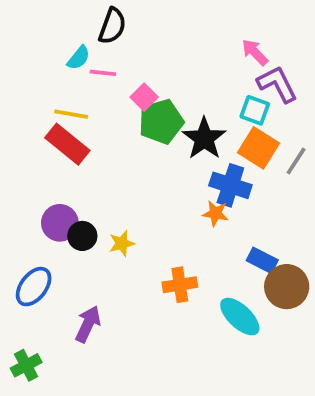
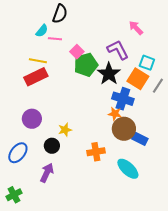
purple L-shape: (277, 84) -> (118, 50), moved
cyan square: (255, 110) -> (147, 63), moved
red rectangle: (67, 144) -> (36, 77), turned -65
black circle: (82, 236) -> (52, 146), moved
brown circle: (287, 287) -> (124, 129), moved

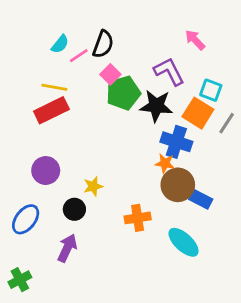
black semicircle: (60, 14) -> (103, 44), moved
pink line: (55, 39) -> (79, 56), turned -40
black star: (109, 74) -> (156, 106), turned -30

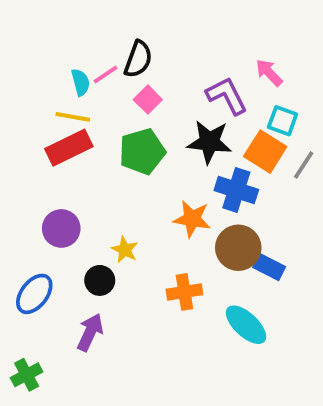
pink arrow: (195, 40) -> (269, 73), moved
cyan semicircle: (60, 44) -> (80, 82), moved, turned -54
green pentagon: (123, 93) -> (142, 152), moved
orange star: (165, 163) -> (192, 219), moved, size x1.4
yellow star: (93, 186) -> (125, 250), turned -30

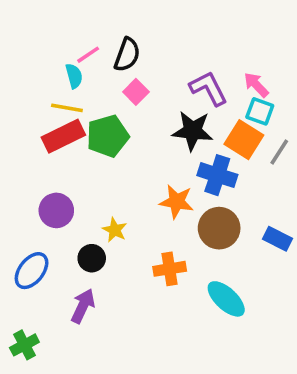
pink arrow: (269, 73) -> (256, 85), moved
pink line: (105, 75) -> (88, 55), moved
green pentagon: (142, 152) -> (108, 136), moved
blue rectangle: (269, 267) -> (278, 239), moved

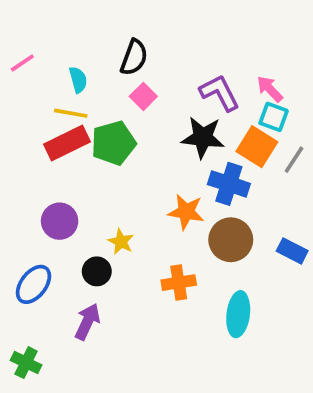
pink line: (88, 55) -> (22, 63), moved
cyan ellipse: (226, 299) -> (238, 314), turned 54
green cross: (24, 345) -> (26, 363), turned -36

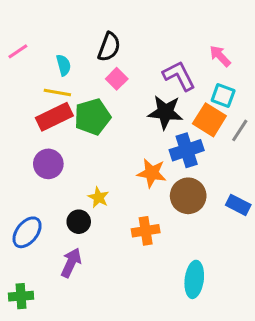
pink arrow: (270, 89) -> (220, 56), moved
blue cross: (229, 184) -> (187, 150), turned -36
purple circle: (60, 221) -> (48, 164), moved
cyan ellipse: (238, 314) -> (194, 279), moved
green cross: (26, 363) -> (21, 296), turned -30

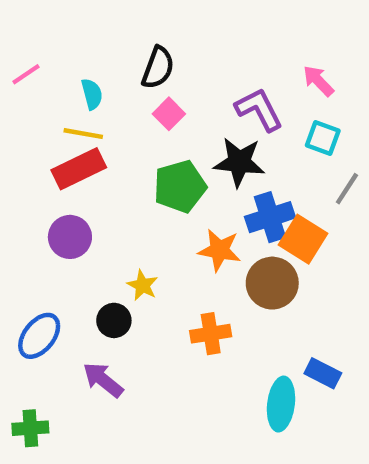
green pentagon: (92, 117) -> (180, 186), moved
orange square: (209, 120) -> (303, 239), moved
blue rectangle: (238, 205) -> (323, 373), moved
purple arrow: (71, 263) -> (103, 380), turned -76

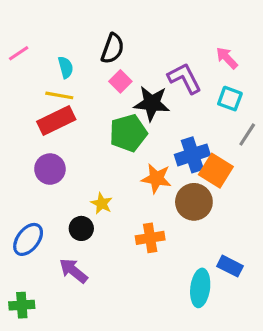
black star: (239, 162) -> (152, 103), moved

